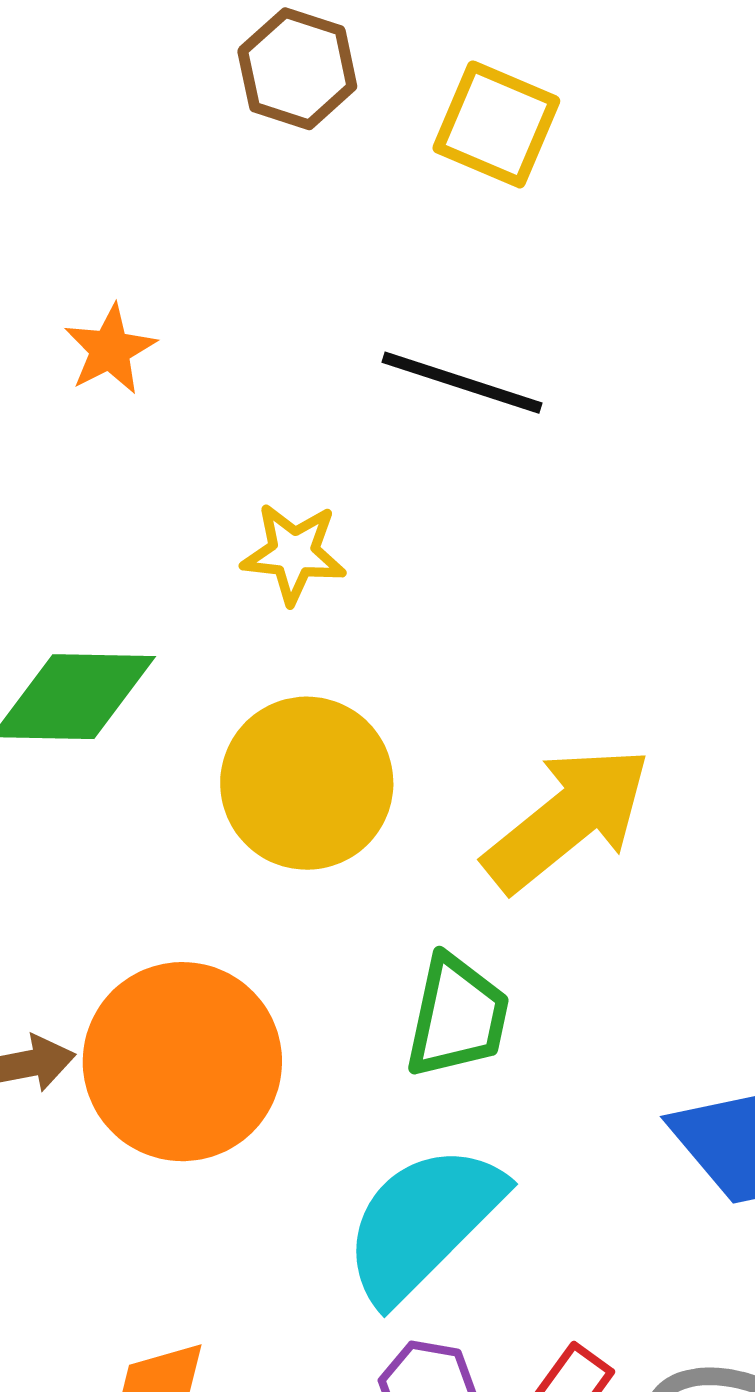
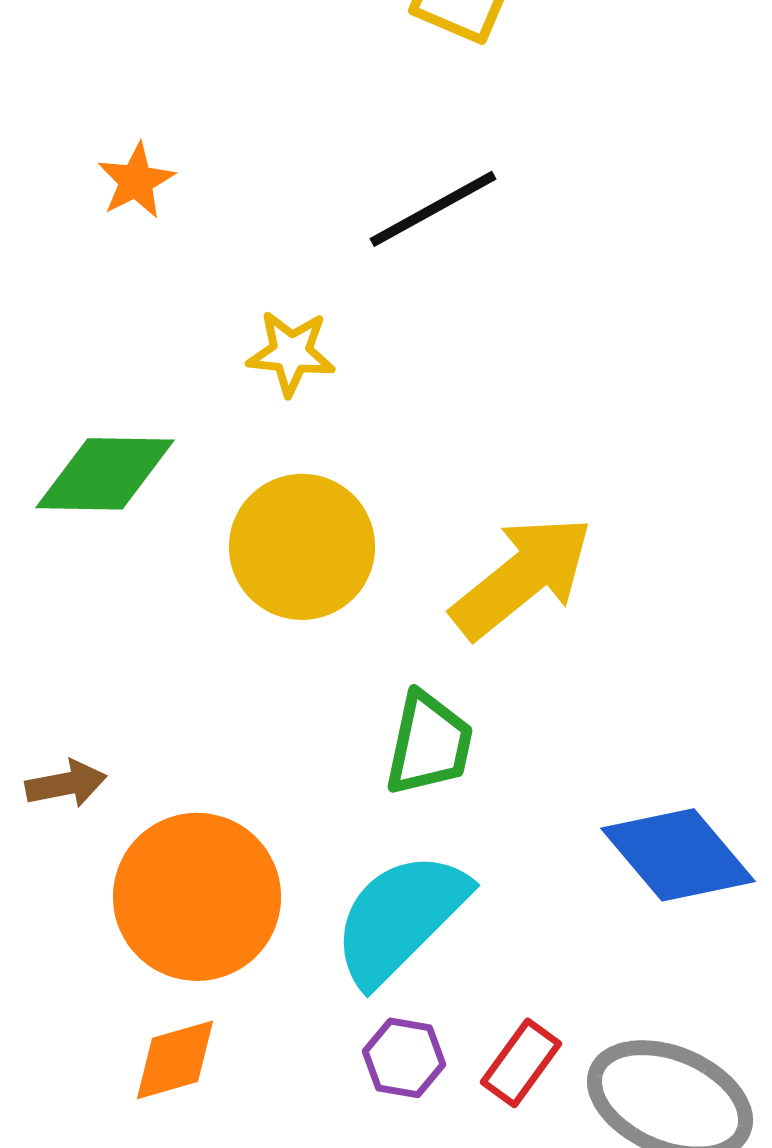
black line: (462, 383) -> (433, 209), turned -47
orange circle: (182, 1062) -> (197, 897), moved

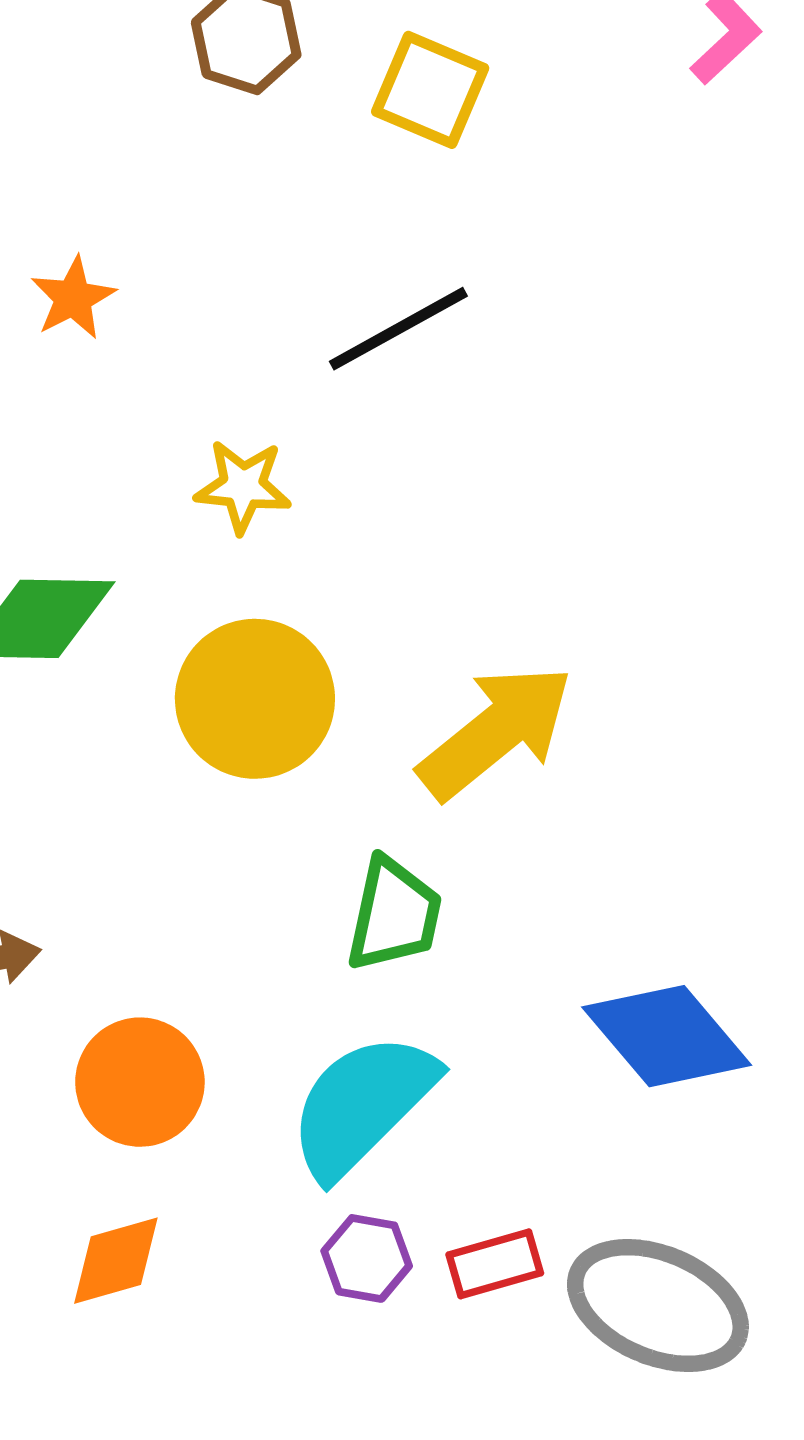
orange circle: (197, 897) -> (140, 1082), size x0.7
red rectangle: (521, 1063) -> (495, 1264), turned 38

